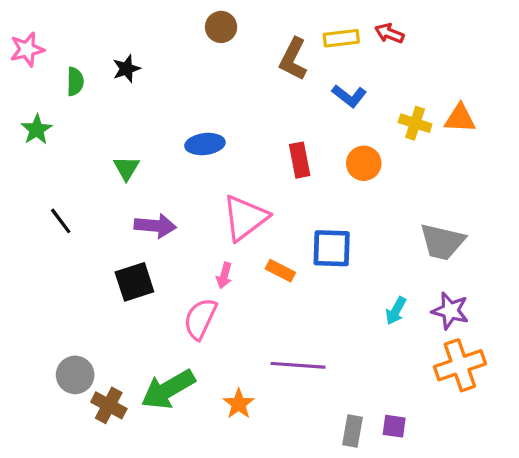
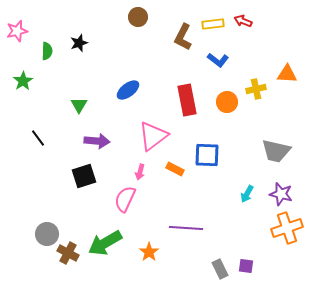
yellow cross: (415, 123) -> (256, 89), moved, turned -30
blue ellipse: (205, 144) -> (128, 90), turned -30
red rectangle: (300, 160) -> (187, 100), size x1.4
gray rectangle: (352, 431) -> (220, 269), turned -36

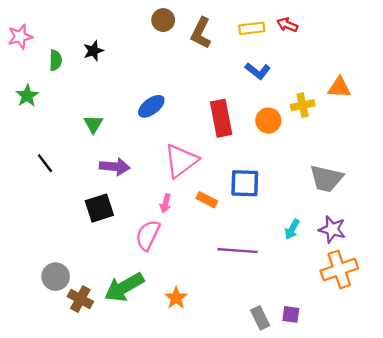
brown L-shape: (183, 37) -> (201, 33), moved
purple line: (186, 228) -> (238, 251), moved

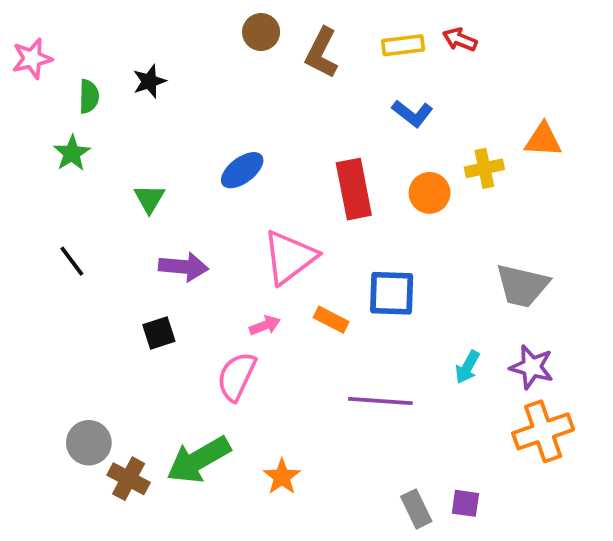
green star: (27, 96) -> (72, 153), moved
pink arrow: (165, 203) -> (265, 325), turned -126
black square: (99, 208) -> (159, 333), size x0.7

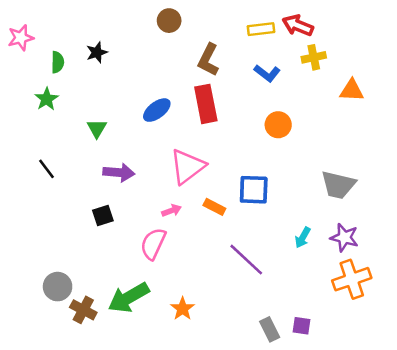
red arrow: (460, 40) -> (298, 25), size x1.4
brown L-shape: (322, 53) -> (208, 60), moved
yellow cross: (484, 168) -> (314, 57), moved
red rectangle: (354, 189) -> (206, 104), moved
purple line: (380, 401) -> (246, 260), turned 39

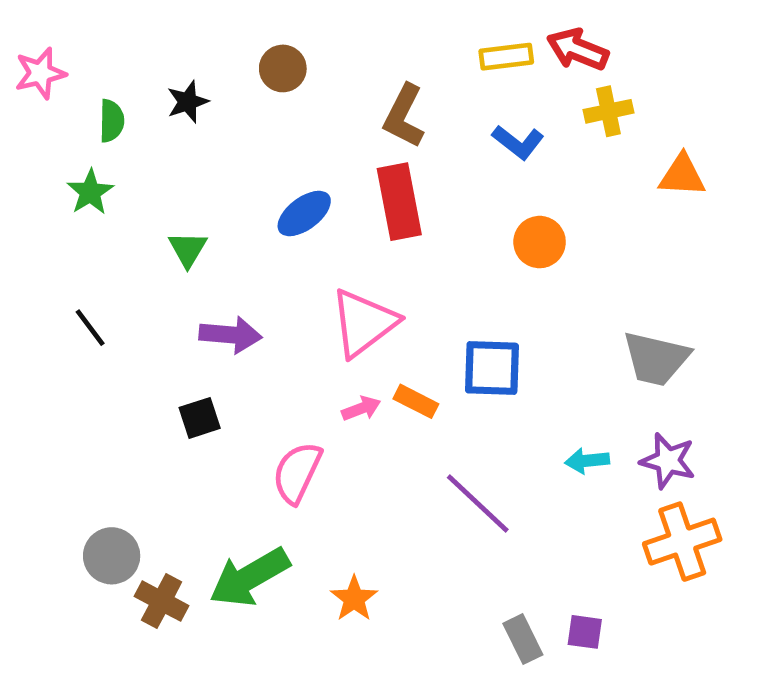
brown circle: (169, 21) -> (283, 68), moved
pink arrow: (172, 211) -> (361, 408), moved
cyan arrow: (303, 238) -> (587, 461), turned 55

